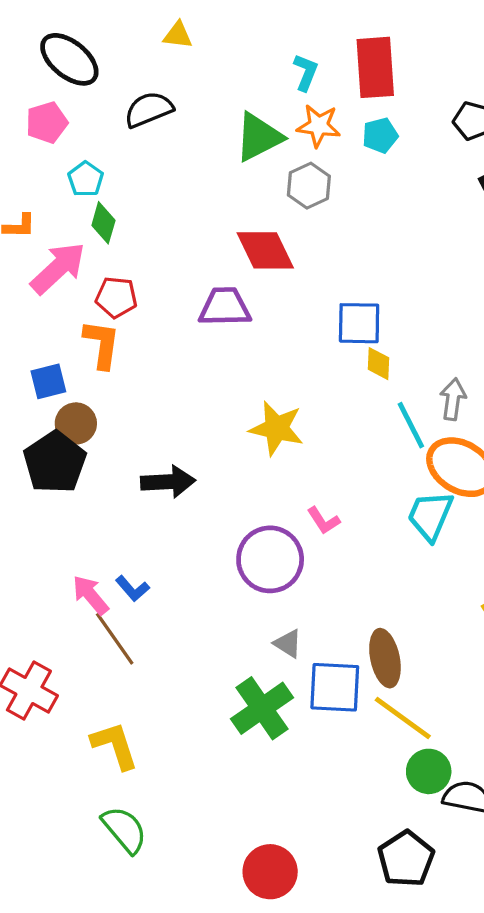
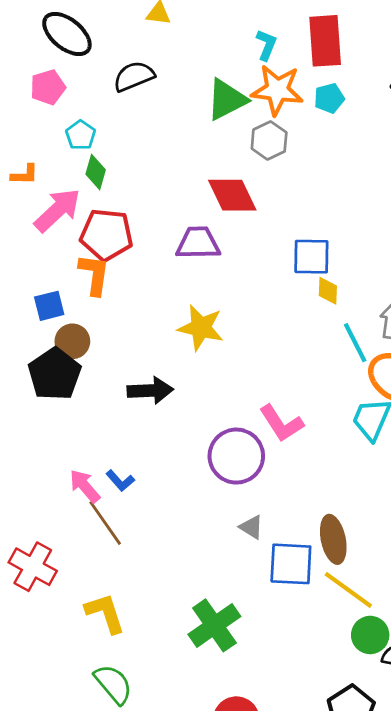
orange star: (319, 126) -> (277, 90), size x1.4
red pentagon: (116, 297) -> (107, 235), size x1.5
yellow star: (277, 428) -> (201, 328), moved
pink L-shape: (323, 521) -> (281, 423), size x1.6
green cross: (262, 708) -> (214, 625), moved

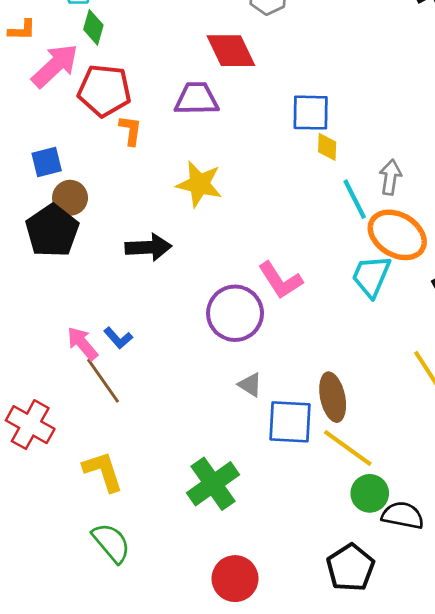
orange L-shape: (94, 274) -> (131, 130), moved, size x0.7

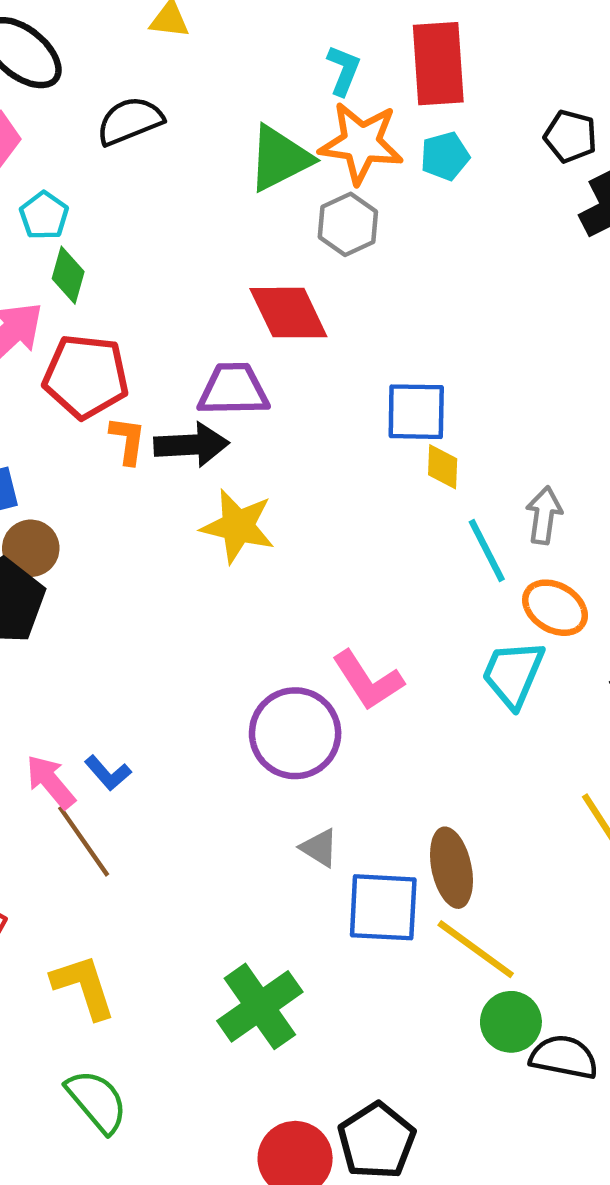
orange ellipse: (397, 235) -> (555, 608), size x0.7
black arrow: (148, 247) -> (192, 445), moved
black pentagon: (350, 568) -> (377, 1141), moved

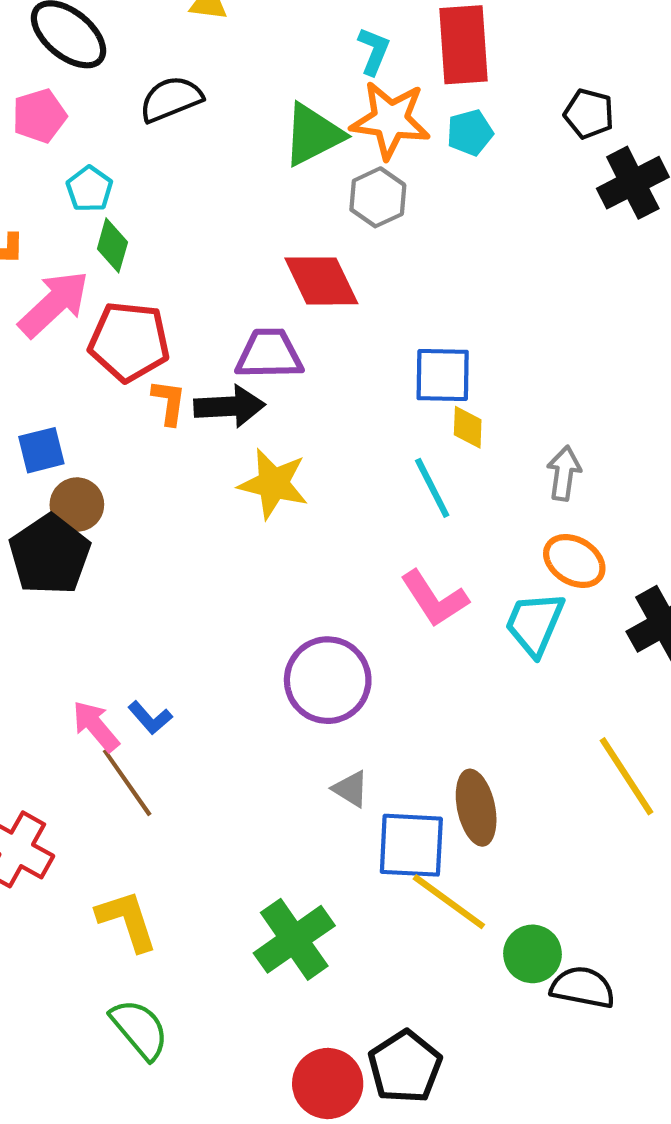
cyan line: (487, 550) -> (432, 488), moved
pink L-shape: (368, 680) -> (434, 599), moved
yellow line: (476, 949) -> (449, 902), moved

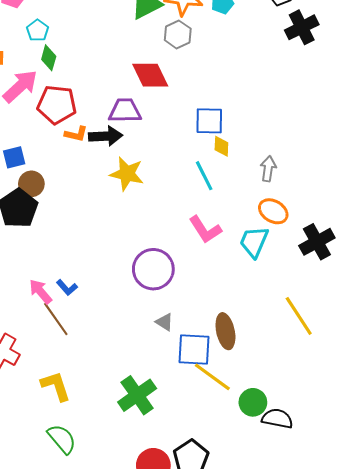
orange L-shape: (169, 402) -> (76, 134), turned 95

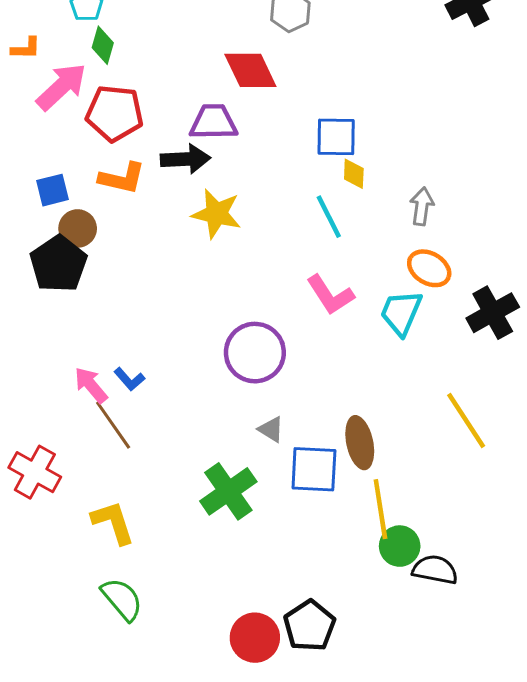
orange L-shape: (76, 134) -> (122, 178), moved, size x1.4
yellow line: (212, 377) -> (380, 509), moved, turned 45
green cross: (137, 395) -> (228, 491), moved

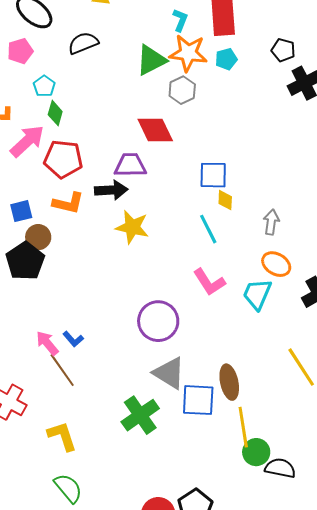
gray triangle: (271, 429) -> (169, 373), size x1.8

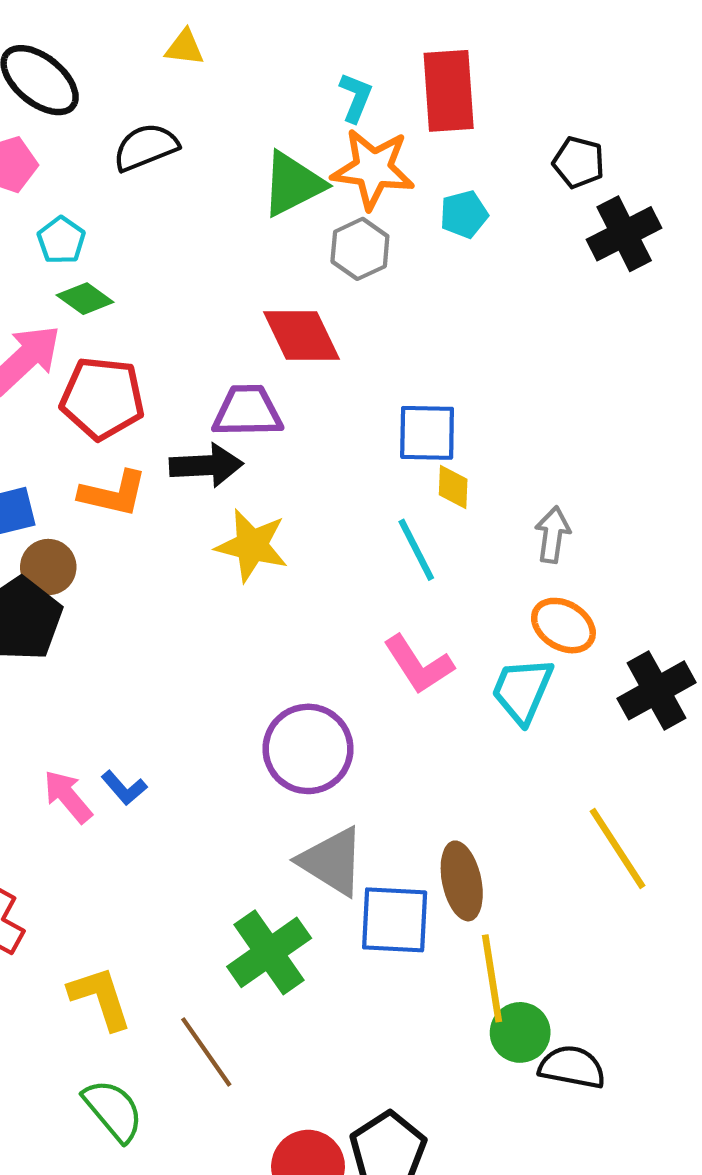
cyan pentagon: (226, 59) -> (464, 214), moved
green diamond: (55, 113) -> (85, 299), turned -70
brown line: (62, 370) -> (206, 1052), moved

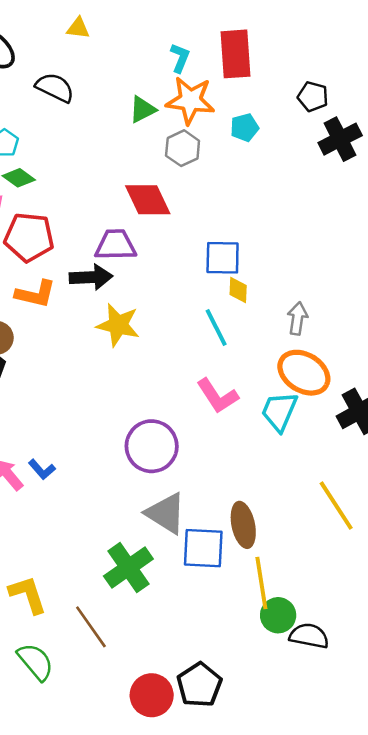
black semicircle: (146, 147) -> (55, 88), turned 48
green triangle: (293, 184) -> (143, 109), size x0.7
orange ellipse: (563, 626) -> (304, 373), size x1.4

